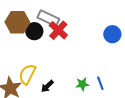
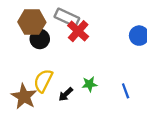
black circle: (34, 31) -> (40, 39), moved
green star: (82, 84) -> (89, 84), moved

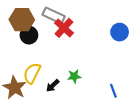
blue line: (126, 91) -> (113, 91), moved

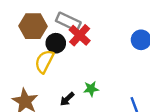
black circle: (29, 35) -> (56, 43), moved
yellow semicircle: (32, 73) -> (44, 61), moved

